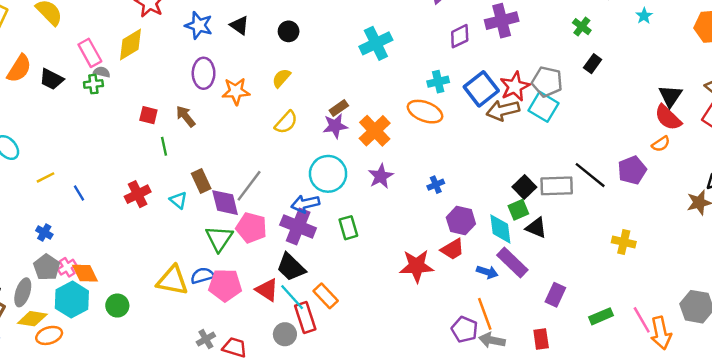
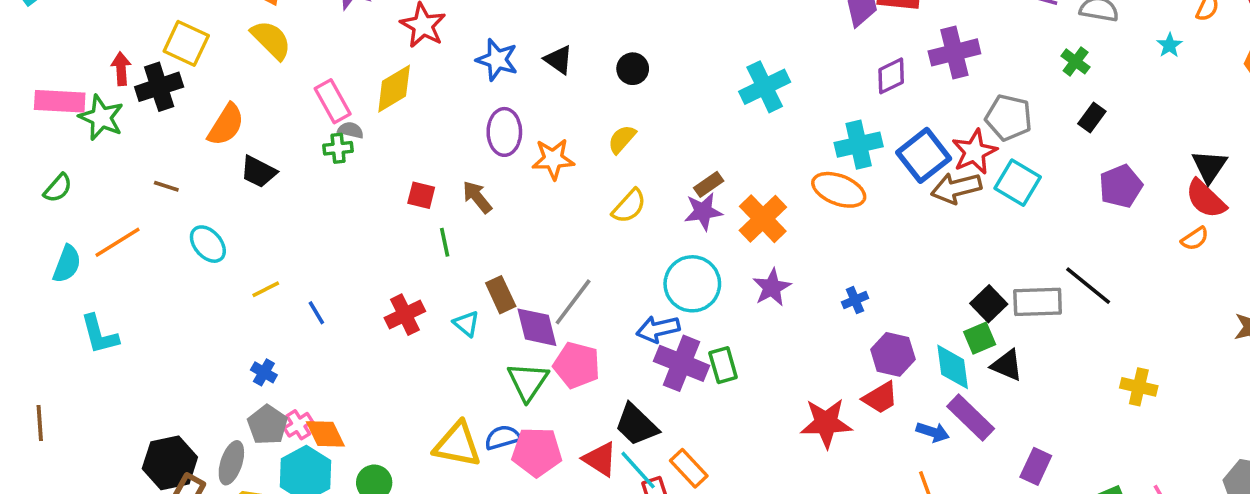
black trapezoid: (51, 79) -> (258, 172), moved
cyan cross: (438, 82) -> (859, 145), size x1.4
gray pentagon: (547, 82) -> (1009, 118), moved
purple pentagon: (632, 170) -> (1121, 186), moved
purple cross: (298, 227) -> (681, 363), moved

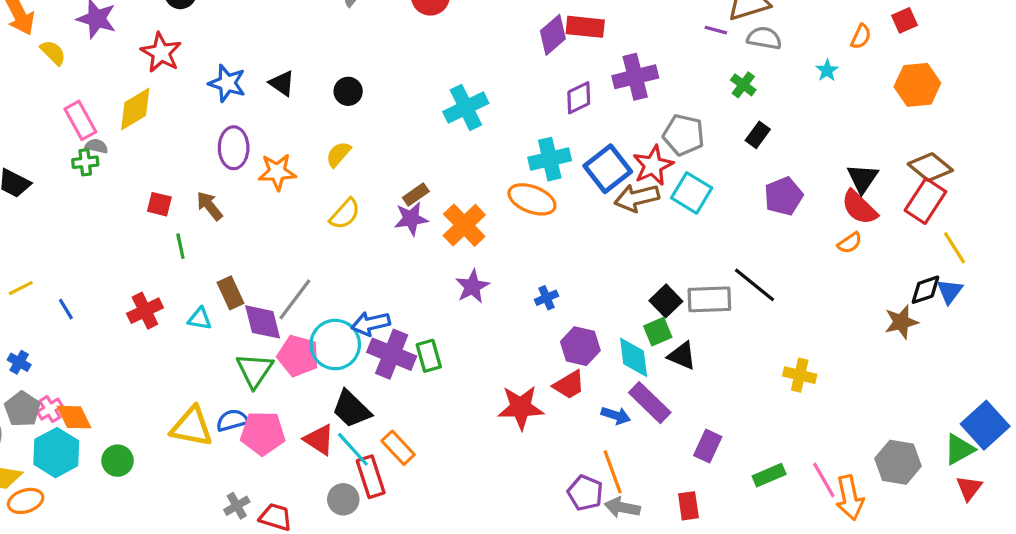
yellow semicircle: (271, 40) -> (53, 53), moved, size x0.7
cyan circle: (692, 284) -> (335, 345), moved
cyan triangle: (466, 324) -> (200, 319), turned -30

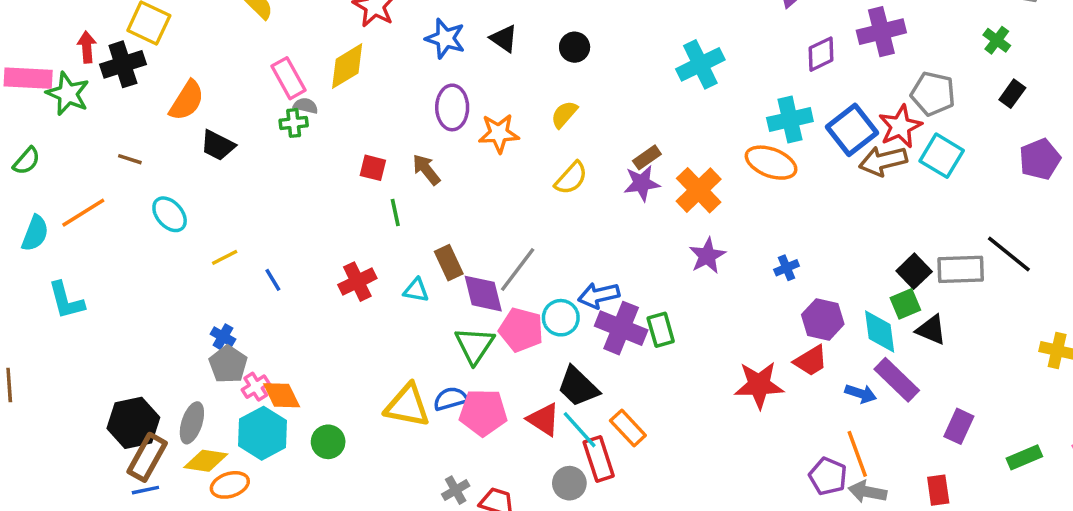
cyan circle: (335, 345) -> (561, 318), size x0.7
gray pentagon: (22, 409) -> (228, 364), moved

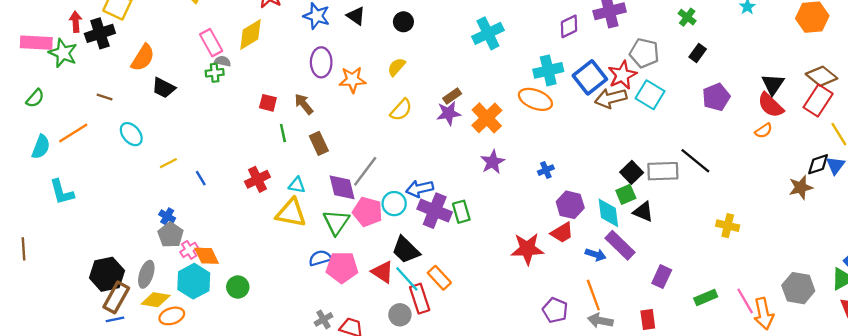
brown rectangle: (449, 263) -> (319, 143), moved
yellow triangle: (407, 406) -> (291, 213), moved
purple pentagon: (828, 476) -> (555, 310), moved

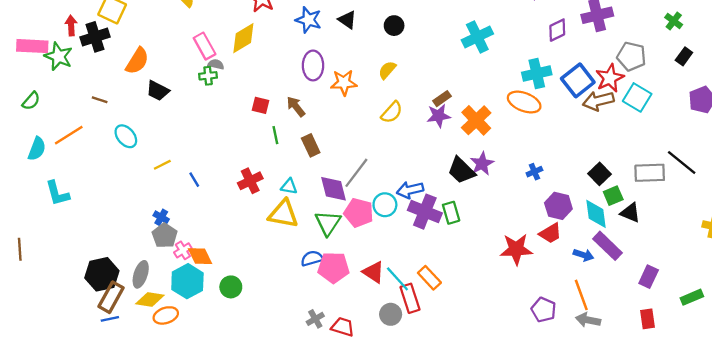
black square: (632, 172) -> (599, 174), moved
black trapezoid: (406, 250) -> (461, 170), moved
red rectangle: (648, 319) -> (647, 319), moved

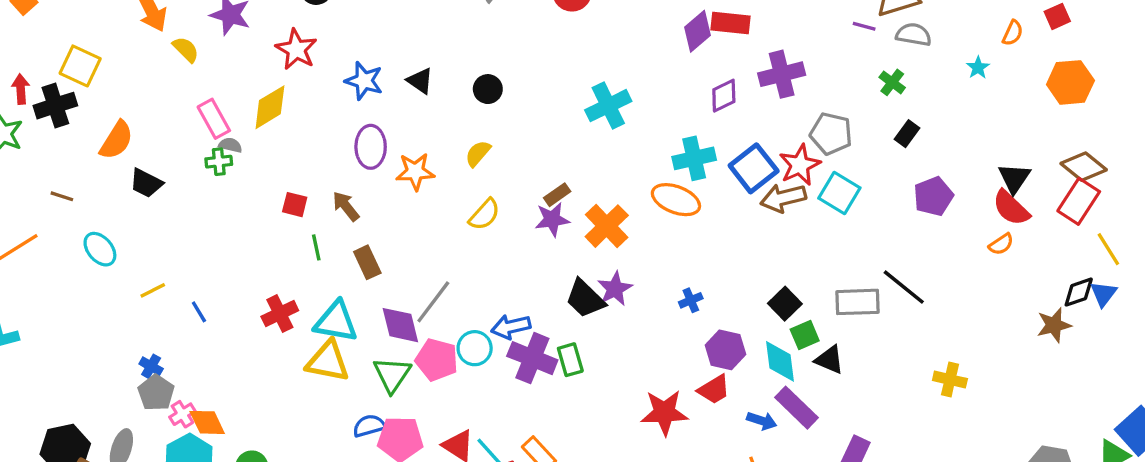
cyan triangle: (289, 186) -> (336, 322), size x1.8

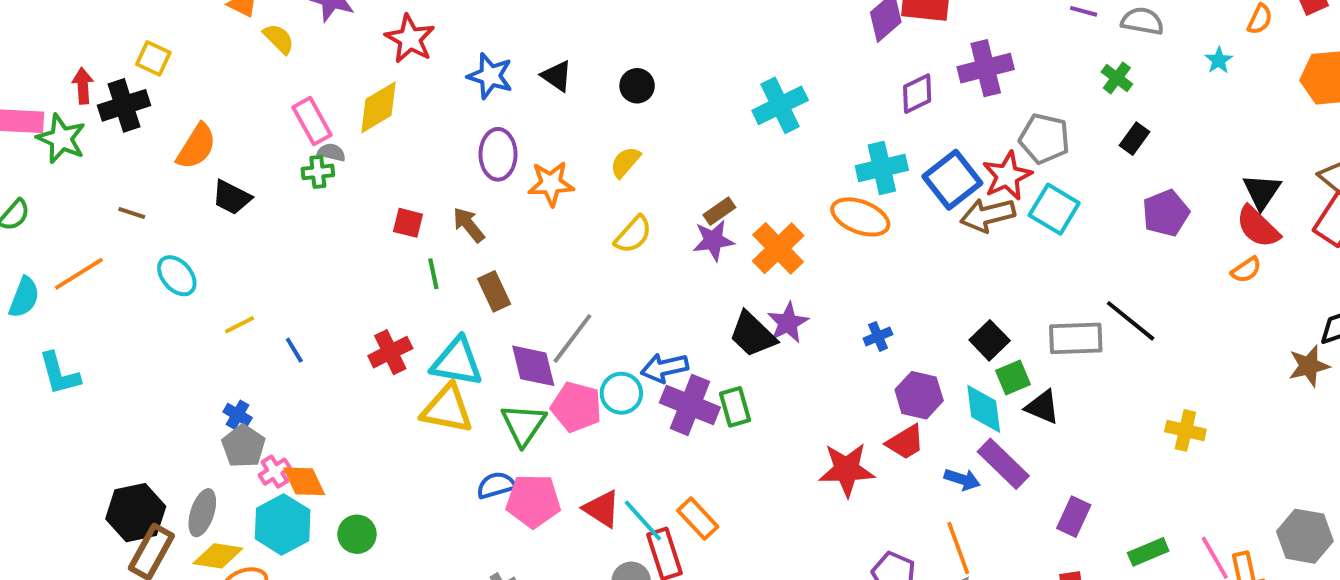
yellow square: (80, 66) -> (153, 58), size x0.7

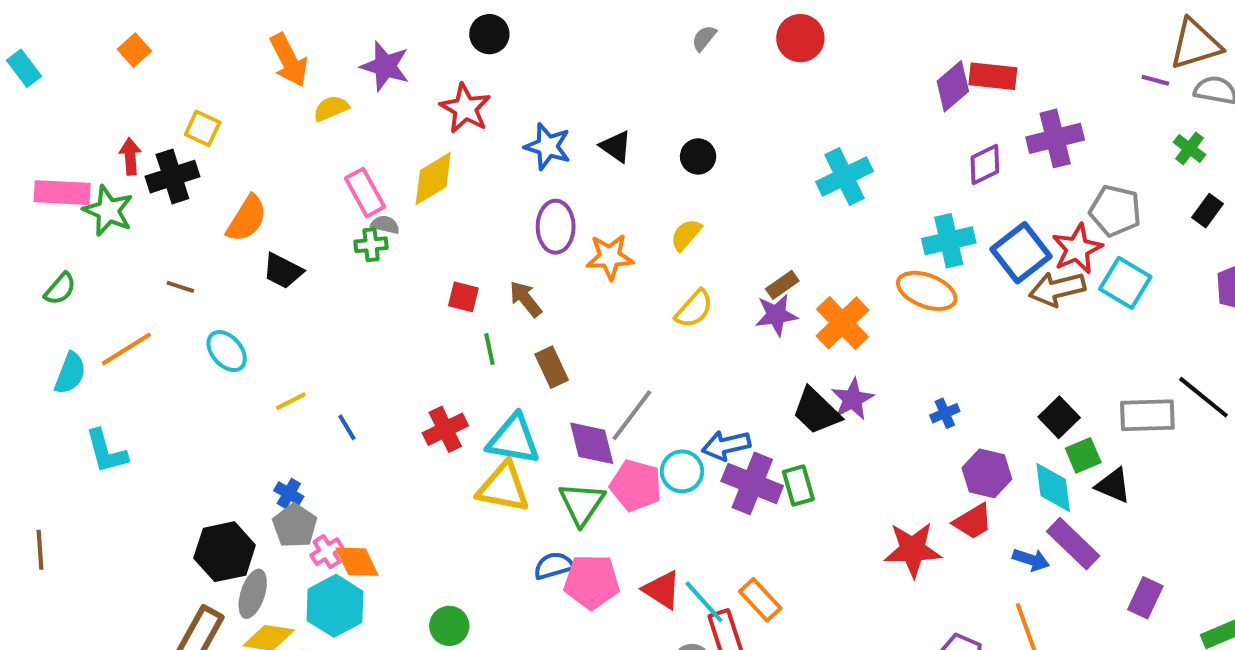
yellow semicircle: (279, 39) -> (331, 108), turned -68
black hexagon: (136, 513) -> (225, 552), moved
green circle: (357, 534) -> (449, 626), moved

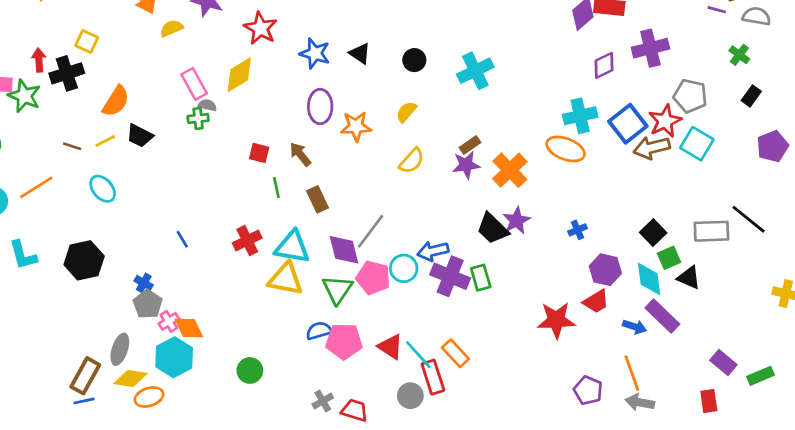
cyan cross: (844, 177) -> (475, 71), moved
yellow line: (291, 401) -> (105, 141), moved
black hexagon: (225, 552) -> (84, 260), moved
purple rectangle: (1145, 598) -> (723, 363), moved, turned -75

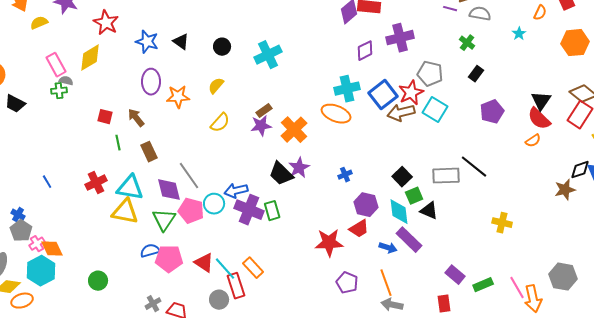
gray line: (371, 231) -> (189, 176), turned -72
purple pentagon: (588, 390) -> (347, 283), moved

